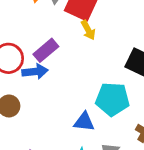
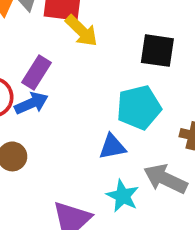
yellow arrow: (88, 30) -> (82, 31), size x1.4

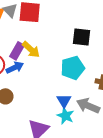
yellow arrow: (82, 31) -> (31, 50), moved
blue triangle: (112, 147) -> (64, 101), moved, turned -49

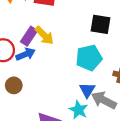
blue triangle: (64, 101) -> (87, 90), moved

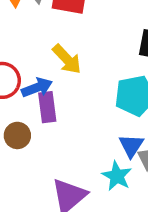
purple rectangle: (29, 36) -> (47, 107), moved, turned -42

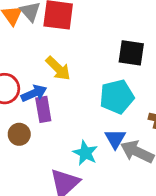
cyan star: (117, 176) -> (85, 153), moved

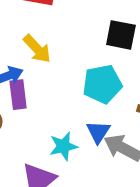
cyan star: (85, 153) -> (63, 146), turned 30

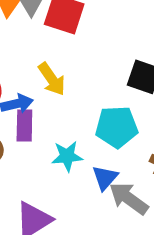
cyan star: (63, 146) -> (67, 156), moved

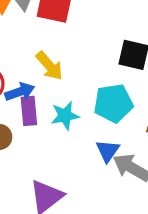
cyan star: (67, 156) -> (65, 116), moved

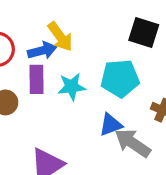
blue arrow: (20, 92) -> (42, 51), moved
blue triangle: (108, 151) -> (111, 125), turned 30

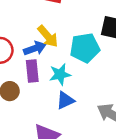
cyan pentagon: (120, 78) -> (85, 48), moved
blue triangle: (111, 125) -> (65, 100), moved

